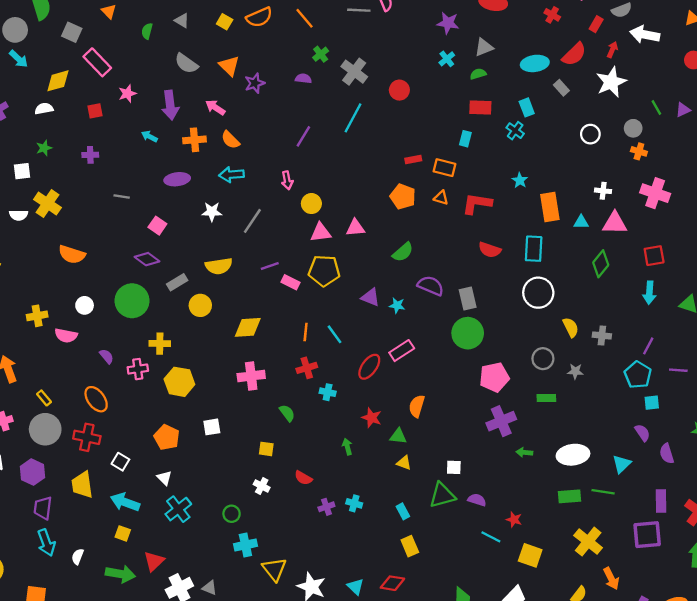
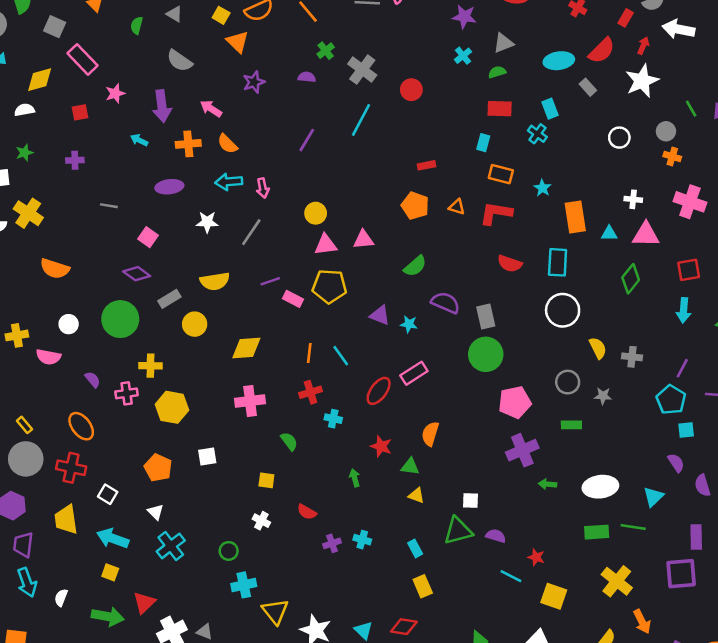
orange triangle: (229, 66) -> (237, 42), moved
orange rectangle: (445, 168) -> (501, 174), moved
pink arrow: (287, 180) -> (263, 188), moved

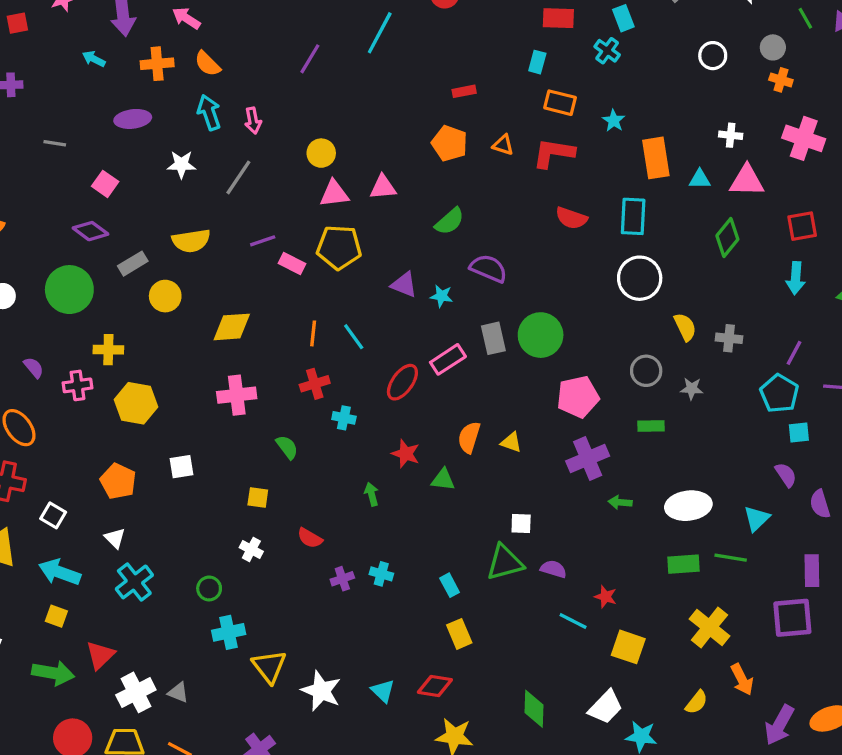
cyan arrow: (229, 182) -> (209, 112), turned 76
gray rectangle: (486, 317) -> (493, 338), moved
yellow triangle: (416, 495) -> (511, 442), moved

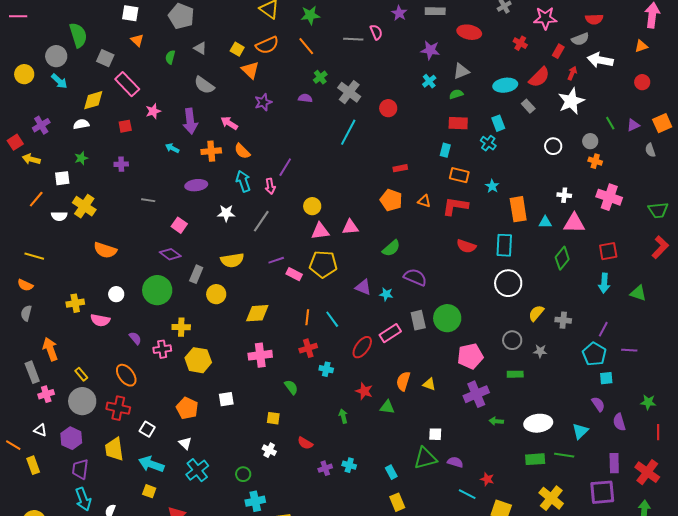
purple line: (310, 59) -> (285, 167), moved
gray rectangle: (133, 264) -> (196, 274), turned -36
yellow semicircle: (685, 327) -> (536, 313), turned -114

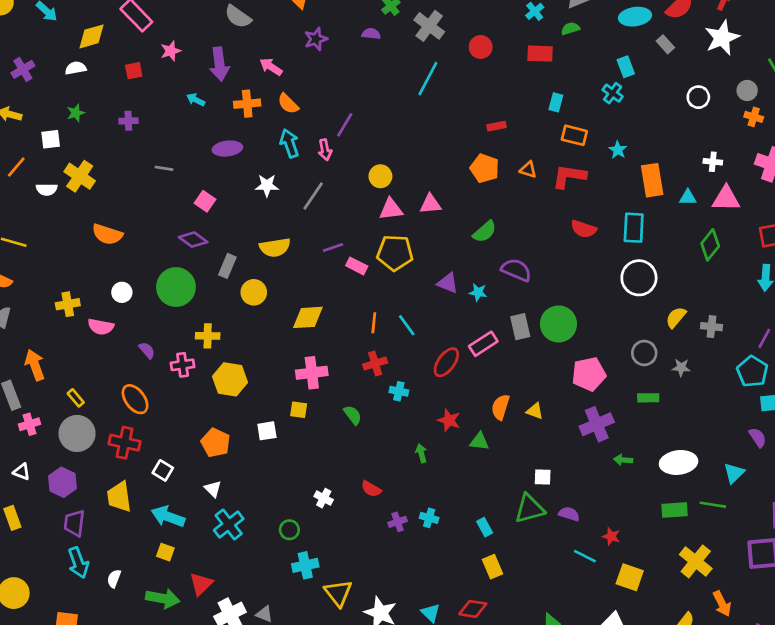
red rectangle: (458, 123) -> (540, 54), moved
yellow square: (273, 418) -> (299, 410), moved

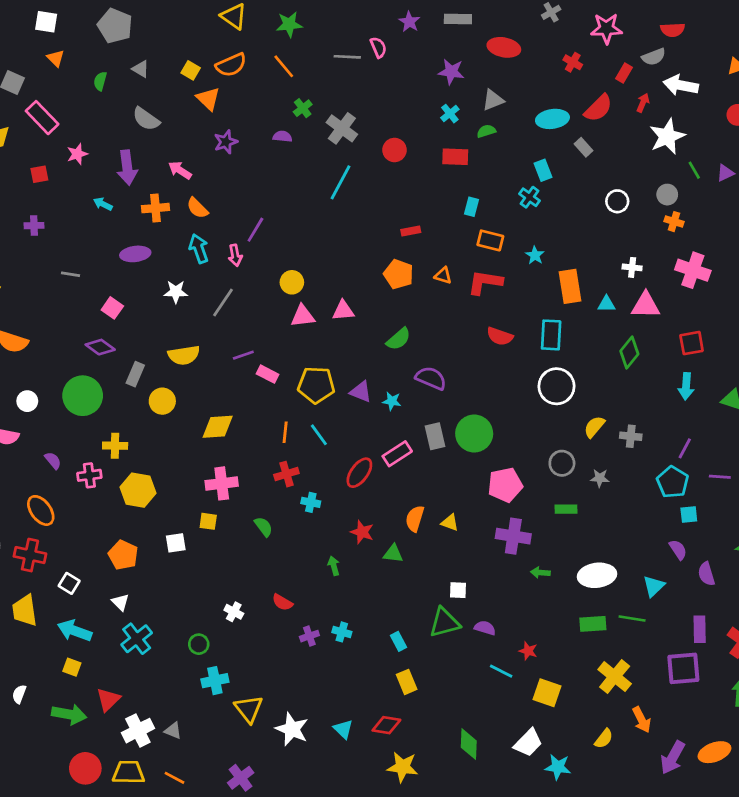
white star: (722, 38) -> (667, 136), moved
yellow pentagon: (395, 253) -> (316, 385), moved
purple cross: (597, 424) -> (513, 536), turned 32

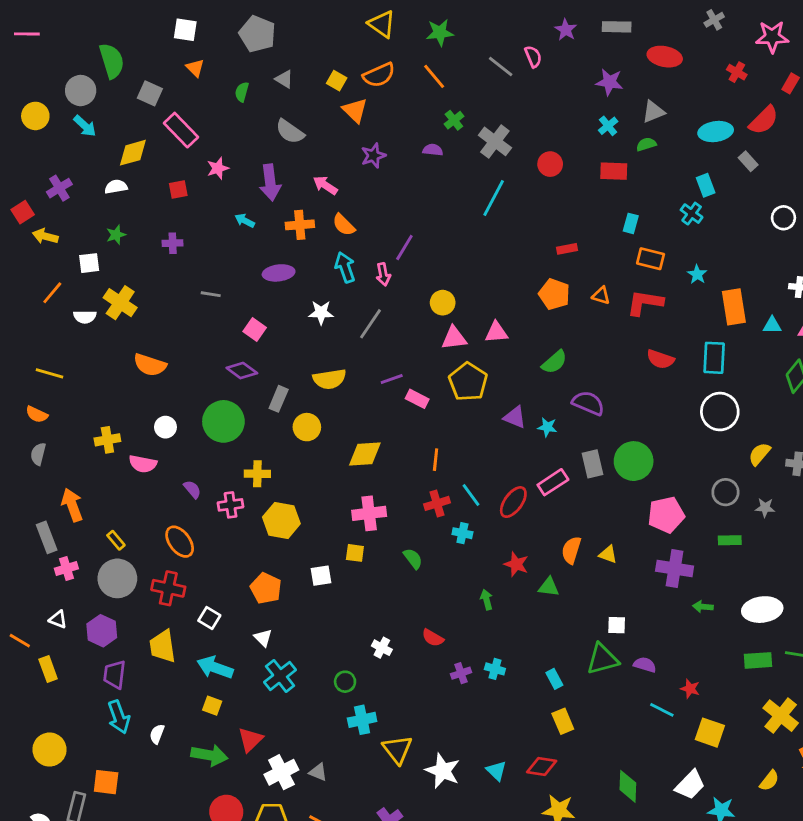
gray line: (347, 57) -> (501, 66), turned 35
yellow pentagon: (316, 385) -> (468, 382), moved, turned 30
cyan line: (319, 435) -> (471, 495), moved

